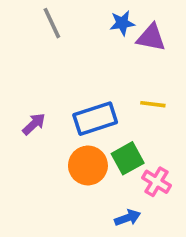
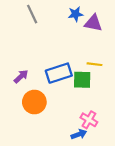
green square: (128, 158) -> (82, 80), moved, turned 30
orange circle: (88, 165) -> (34, 102), moved
pink cross: (156, 182) -> (89, 120), moved

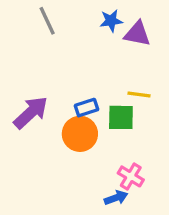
blue rectangle: (59, 73) -> (86, 108), size x0.6
purple arrow: (21, 76) -> (31, 113), size x1.6
orange circle: (34, 102) -> (80, 134), moved

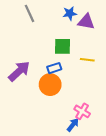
green square: (121, 117) -> (62, 46), moved
blue arrow: (116, 198) -> (73, 125), turned -32

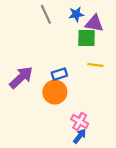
gray line: (29, 13) -> (46, 14), moved
green square: (62, 46) -> (86, 38), moved
pink cross: (82, 111) -> (80, 121), moved

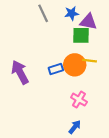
purple arrow: (21, 77) -> (20, 72), turned -75
orange circle: (55, 92) -> (75, 65), moved
pink cross: (80, 121) -> (79, 100), moved

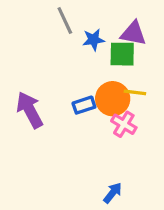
blue star: (72, 13) -> (93, 40), moved
pink cross: (79, 100) -> (124, 124), moved

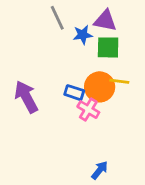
purple triangle: (133, 33) -> (105, 21), moved
blue rectangle: (84, 105) -> (74, 93), turned 36
pink cross: (124, 124) -> (88, 110), moved

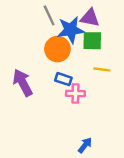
blue star: (83, 35) -> (71, 30), size x1.6
orange circle: (100, 87) -> (57, 49), moved
pink cross: (88, 110) -> (75, 93), turned -30

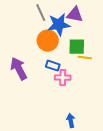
green square: (92, 41) -> (77, 47), moved
blue arrow: (85, 145) -> (71, 121), turned -48

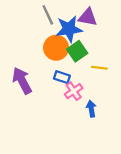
green square: (77, 47) -> (77, 51), moved, turned -36
pink cross: (63, 78) -> (74, 91), turned -35
blue arrow: (71, 121) -> (91, 109), moved

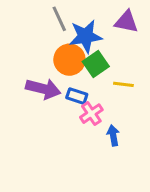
purple triangle: (88, 17) -> (126, 22), moved
purple arrow: (22, 81) -> (43, 89), moved, turned 132

